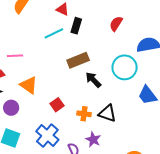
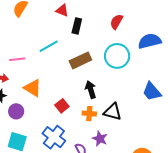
cyan line: (54, 33) -> (49, 46), moved
cyan circle: (125, 67) -> (117, 56), moved
black arrow: (93, 80) -> (91, 90), moved, turned 30

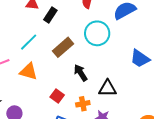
black rectangle: (77, 26) -> (50, 15), turned 35
orange triangle: (33, 88) -> (29, 71), moved
orange cross: (89, 114) -> (83, 104), moved

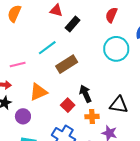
brown rectangle: (63, 47) -> (67, 64), moved
orange triangle: (29, 71) -> (38, 92), moved, turned -48
black arrow: (81, 73) -> (85, 94), moved

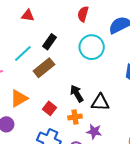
black rectangle: (73, 24) -> (50, 42), moved
black arrow: (85, 94) -> (77, 94), moved

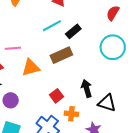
cyan line: (23, 53) -> (52, 26), moved
orange triangle: (19, 98) -> (31, 68), moved
orange cross: (75, 117) -> (71, 114), moved

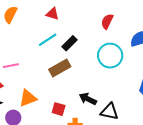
orange triangle: (31, 68) -> (28, 98), moved
black arrow: (87, 88) -> (88, 99), turned -42
red square: (56, 96) -> (59, 109), turned -32

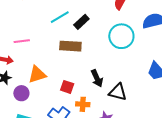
brown rectangle: (60, 68) -> (70, 46), turned 30
black arrow: (88, 99) -> (97, 78), turned -144

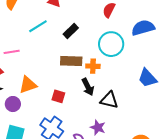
cyan line: (60, 17) -> (38, 26), moved
brown rectangle: (70, 46) -> (71, 61), moved
orange cross: (83, 104) -> (93, 66), moved

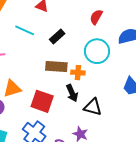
cyan line: (38, 26) -> (25, 30), turned 54
red square: (58, 96) -> (42, 101), size x1.6

